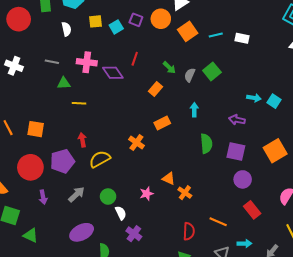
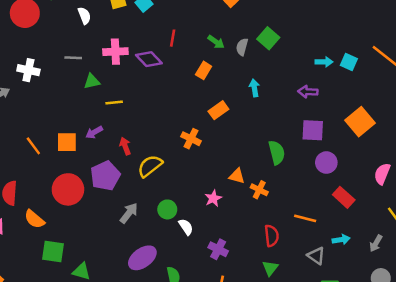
green semicircle: (206, 144) -> (277, 153), moved
purple arrow: (43, 197) -> (94, 132), moved, turned 80
purple cross: (134, 234) -> (218, 249), moved

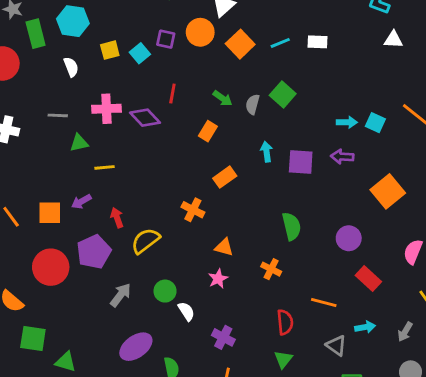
purple arrow: (308, 92) -> (342, 157), moved
purple square: (313, 130) -> (301, 162), moved
orange triangle: (237, 176) -> (224, 247), moved

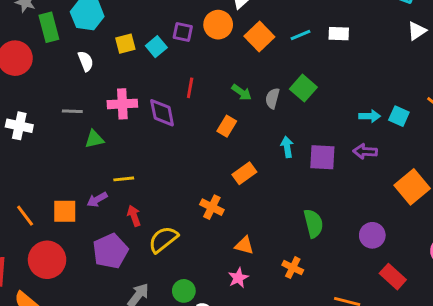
white triangle: (393, 40) -> (417, 31), turned -36
purple diamond: (145, 118) -> (162, 113), turned 32
yellow line: (105, 167) -> (124, 179), moved
red circle: (51, 267) -> (47, 260), moved

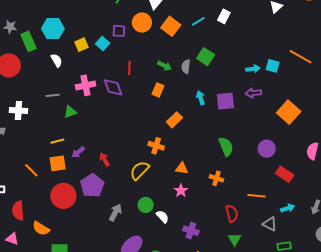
white rectangle: (339, 34) -> (224, 16), turned -56
yellow line: (124, 179) -> (57, 141), moved
yellow semicircle: (163, 239) -> (140, 170), moved
red circle: (47, 260) -> (63, 196), moved

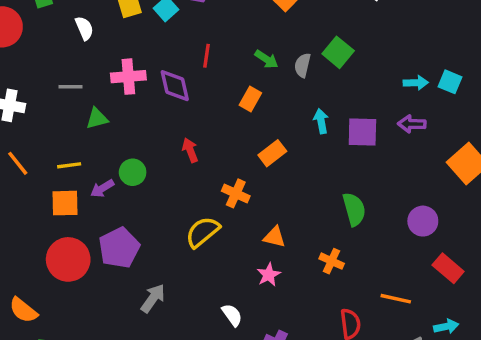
red arrow: (105, 159) -> (190, 150), moved
orange line: (31, 170) -> (18, 163), moved
green circle: (146, 205) -> (133, 172), moved

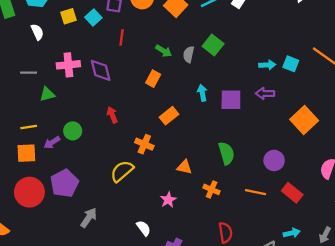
red line: (206, 56) -> (122, 37), moved
orange triangle: (275, 237) -> (184, 167), moved
orange line: (396, 299) -> (255, 192), moved

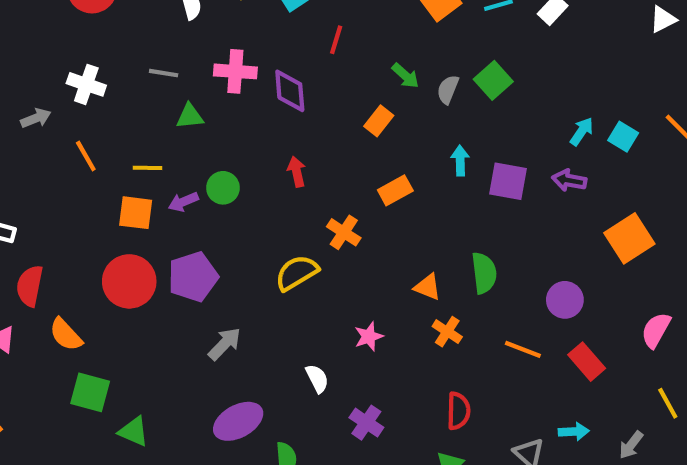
cyan arrow: (267, 65) -> (582, 131), turned -63
orange triangle: (184, 167) -> (428, 287), moved

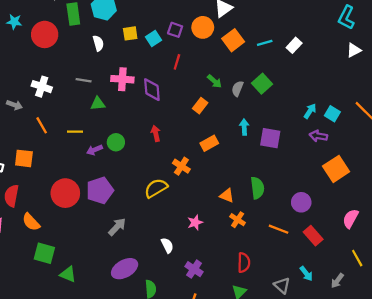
gray arrow: (36, 118) -> (14, 105), turned 42
purple arrow: (569, 180) -> (318, 136), moved
orange square: (136, 213) -> (24, 158), moved
cyan arrow: (574, 432) -> (306, 274), turned 56

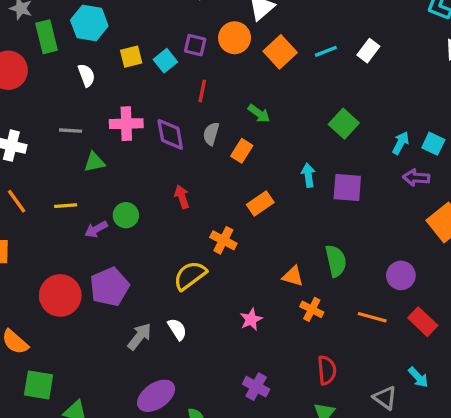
green square: (262, 84) -> (344, 124), moved
gray semicircle: (237, 89) -> (211, 134), moved
white semicircle: (167, 245) -> (177, 329), moved

